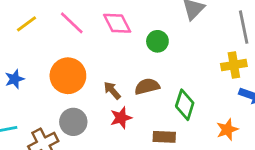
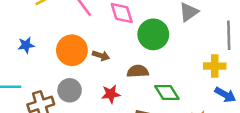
green circle: (157, 41) -> (153, 34), size x1.6
brown arrow: (112, 90) -> (101, 56), moved, turned 140
green diamond: (185, 105) -> (167, 92), turned -60

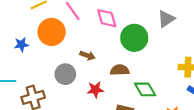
orange circle: (72, 50) -> (52, 32), moved
gray circle: (70, 90) -> (65, 74), moved

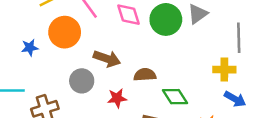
green circle: (134, 38) -> (166, 19), moved
brown arrow: (87, 55) -> (107, 59), size x1.5

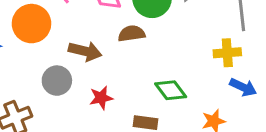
brown semicircle: (145, 75) -> (132, 34), moved

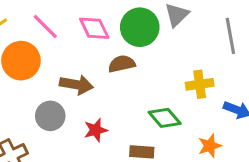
yellow cross: (227, 53) -> (200, 84), moved

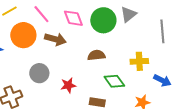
brown semicircle: (122, 64) -> (96, 55), moved
brown arrow: (76, 85) -> (55, 39), moved

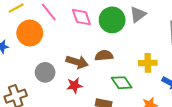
brown arrow: (55, 39) -> (77, 62), moved

